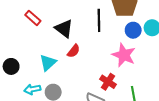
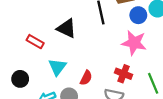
red rectangle: (33, 18) -> (35, 42), moved
red semicircle: (74, 51) -> (86, 78), moved

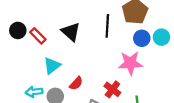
pink star: (134, 43) -> (130, 63), turned -30
black circle: (20, 79) -> (18, 30), moved

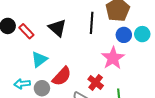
pink star: (130, 63) -> (113, 58), turned -30
red semicircle: (76, 83) -> (62, 76), size x1.5

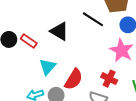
black line: (92, 23) -> (93, 19), turned -50

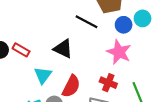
black triangle: (59, 31) -> (63, 49), moved

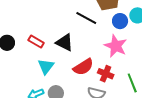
red rectangle: (21, 50) -> (36, 42), moved
red semicircle: (71, 86) -> (83, 67), moved, turned 30

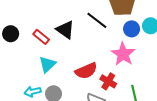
black triangle: (65, 42) -> (65, 30), moved

